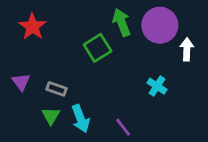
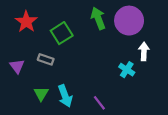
green square: (98, 48) -> (62, 33), moved
white arrow: (187, 49) -> (144, 51), moved
gray rectangle: (56, 89) -> (46, 59), moved

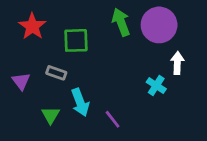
green square: (62, 33) -> (76, 40), turned 30
cyan arrow: (65, 96) -> (80, 102), moved
purple line: (99, 103) -> (113, 119), moved

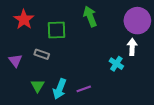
purple circle: (159, 25) -> (137, 21), moved
cyan arrow: (80, 102) -> (60, 89), moved, turned 42
purple line: (113, 119) -> (84, 89), turned -72

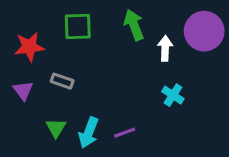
red star: (24, 20) -> (29, 47), moved, turned 30
green square: (56, 30) -> (78, 26), moved
white arrow: (132, 47) -> (165, 48), moved

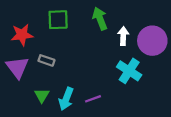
purple circle: (204, 31) -> (152, 41), moved
purple triangle: (23, 90) -> (17, 67), size x1.5
cyan cross: (173, 95) -> (129, 71), size x1.5

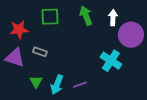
white arrow: (123, 36) -> (113, 18), moved
purple triangle: (17, 67) -> (15, 58), turned -35

